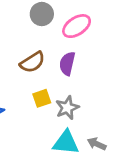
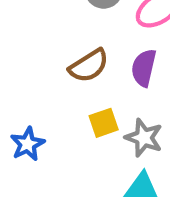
gray star: (67, 108) -> (144, 138), turned -30

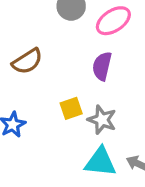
brown semicircle: (89, 66) -> (27, 61), moved

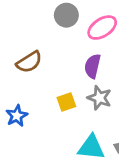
gray star: (102, 120) -> (99, 98), moved

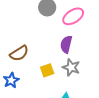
brown semicircle: (29, 62) -> (19, 53), moved

